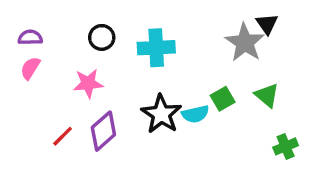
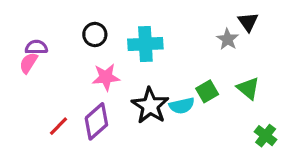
purple semicircle: (30, 37) -> (36, 47), moved
gray star: (245, 43) -> (228, 39), size x0.6
pink star: (88, 83) -> (106, 77), moved
green cross: (286, 146) -> (266, 136), turned -30

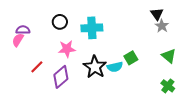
gray star: (228, 39) -> (162, 26), moved
green triangle: (248, 88) -> (169, 56), moved
red line: (58, 126) -> (37, 67), moved

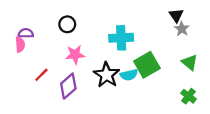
cyan cross: (92, 28) -> (121, 38), moved
pink semicircle: (18, 40) -> (20, 45), turned 144
green square: (131, 58) -> (147, 65), size x1.6

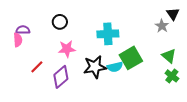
black triangle: (176, 15) -> (173, 14), moved
black star: (107, 75) -> (95, 67), turned 30
green cross: (188, 96) -> (172, 76), moved

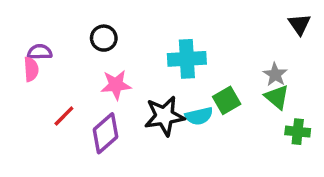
gray star: (162, 26) -> (275, 74), moved
green triangle: (169, 56) -> (277, 97), moved
green square: (131, 58) -> (227, 100), size x0.7
green cross: (172, 76) -> (298, 132), turned -32

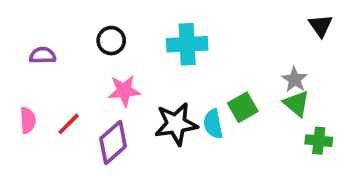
cyan cross: (187, 59) -> (187, 44), moved
pink semicircle: (31, 69) -> (28, 120), moved
cyan semicircle: (199, 116) -> (213, 124), turned 92

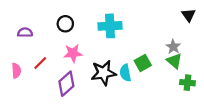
red line: (69, 124) -> (40, 63), moved

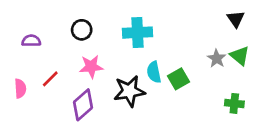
green triangle: (174, 61) -> (240, 56), moved
cyan semicircle: (125, 73) -> (154, 72), moved

